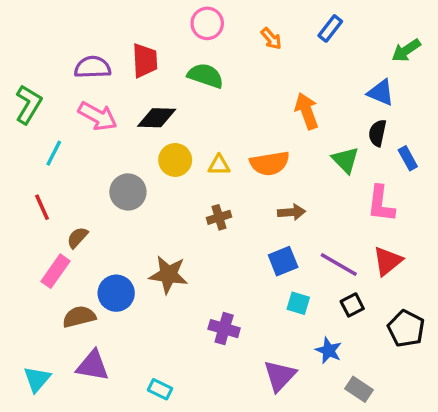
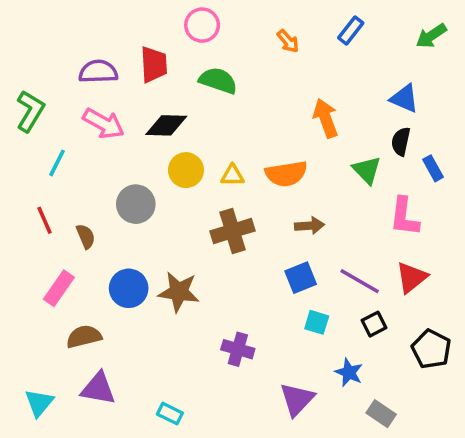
pink circle: (207, 23) -> (202, 25), moved
green arrow: (406, 50) -> (431, 36), moved
brown cross: (219, 217) -> (232, 231), size x1.6
brown semicircle: (77, 238) -> (86, 236), moved, turned 115
blue circle: (116, 293) -> (129, 288), moved

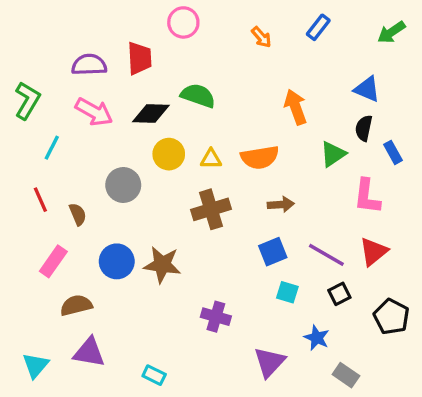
green semicircle: (218, 81) -> (198, 96), moved
green triangle: (367, 170) -> (333, 154), turned 40

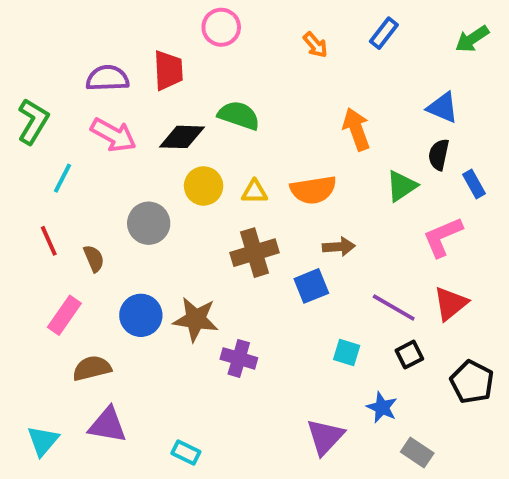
pink L-shape: (367, 196) -> (443, 237), turned 60
blue square: (273, 252) -> (311, 286), moved
purple cross: (216, 317) -> (239, 358), moved

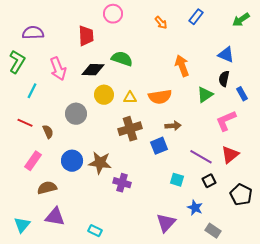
purple semicircle: (108, 78) -> (33, 33), moved
pink arrow: (113, 135) -> (58, 69), turned 40
red line: (49, 241) -> (25, 123), turned -42

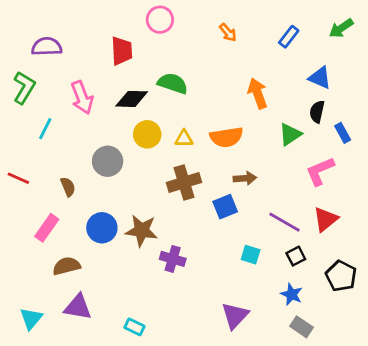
blue rectangle: (196, 17) -> (289, 37), moved
red line: (25, 123) -> (18, 178), moved
blue star: (195, 208) -> (292, 294), moved

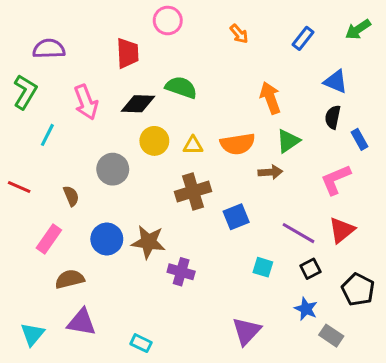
green triangle: (290, 134) -> (288, 141), moved
brown arrow: (245, 178) -> (270, 172), moved
gray rectangle: (301, 327) -> (331, 336), moved

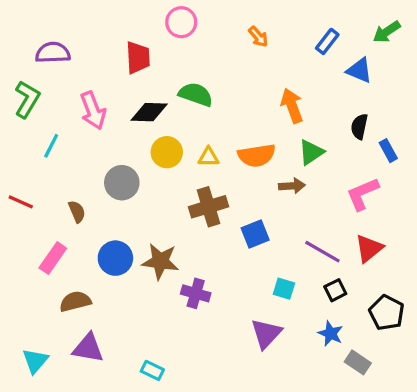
blue triangle: (336, 81) -> (359, 70), moved
purple triangle: (247, 331) -> (266, 334), moved

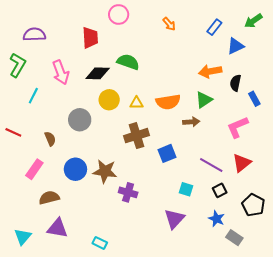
blue triangle: (359, 70) -> (235, 46), turned -48
orange arrow: (292, 106) -> (210, 71), moved, turned -80

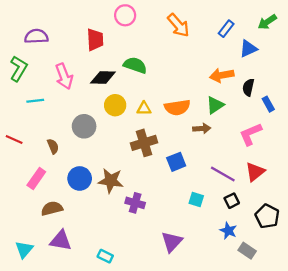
orange arrow: (169, 24) -> (178, 25), size x1.6
cyan line: (33, 96) -> (35, 101), turned 56
purple triangle: (174, 219) -> (172, 242), moved

